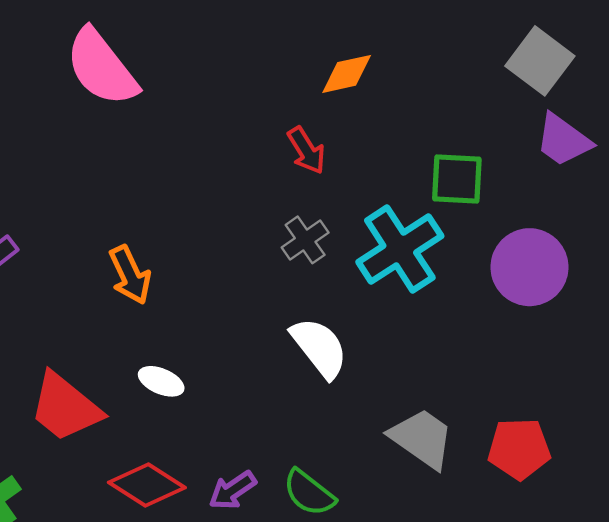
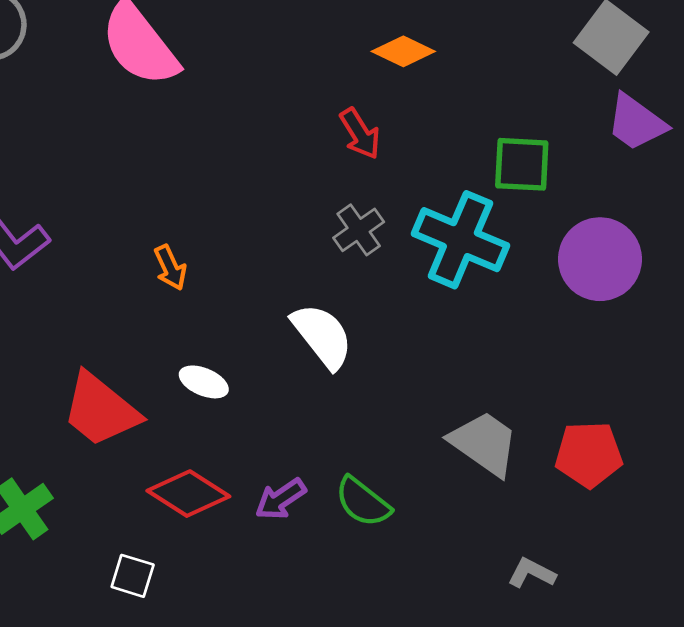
orange diamond: (347, 74) -> (403, 51), turned 38
cyan cross: (400, 249) -> (460, 240), turned -34
orange arrow: (130, 275) -> (170, 268), size x0.7
white semicircle: (319, 348) -> (322, 336), moved

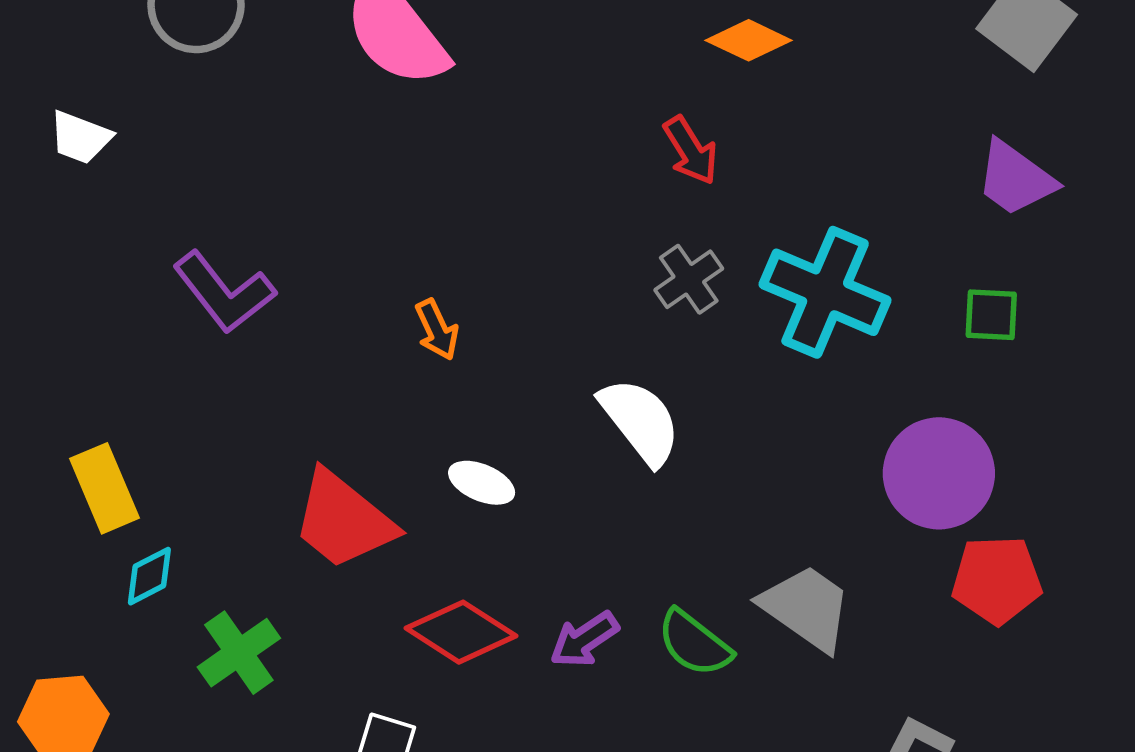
purple trapezoid: (636, 122) -> (1015, 178), moved
green square: (522, 164) -> (991, 315), moved, size x0.7
purple circle: (600, 259) -> (939, 473), moved
gray trapezoid: (484, 443) -> (806, 608), moved

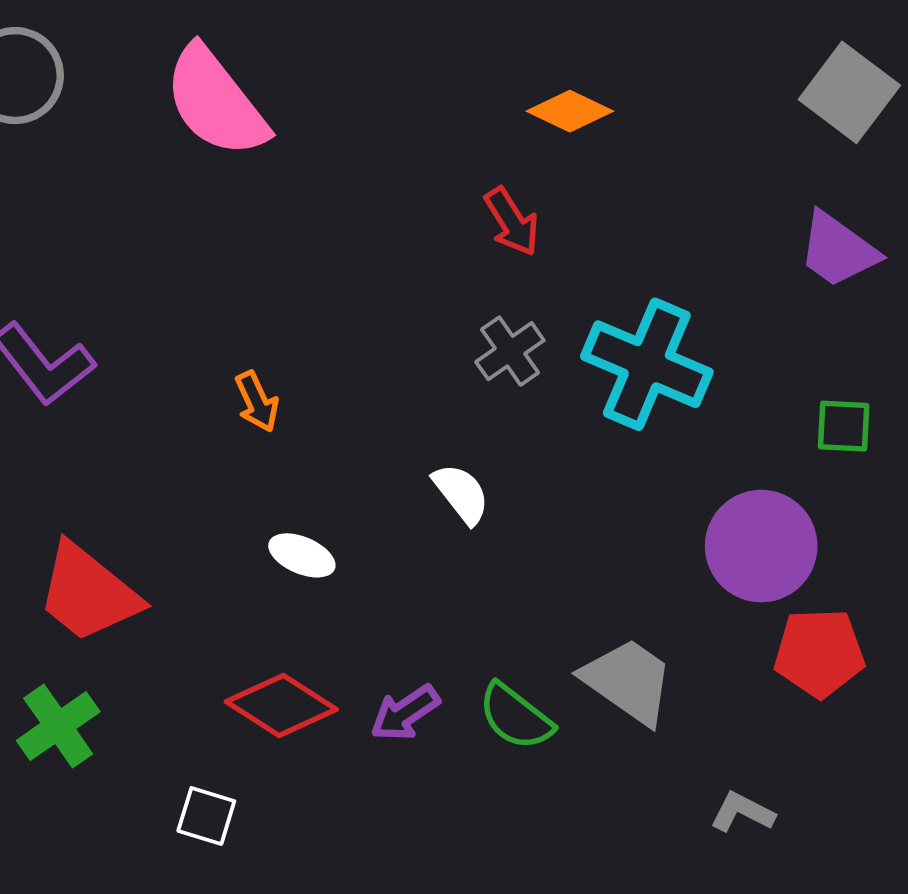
green square: (991, 315) -> (844, 426), moved
white semicircle: (640, 421) -> (461, 494), size x0.7
red trapezoid: (343, 520) -> (88, 593), moved

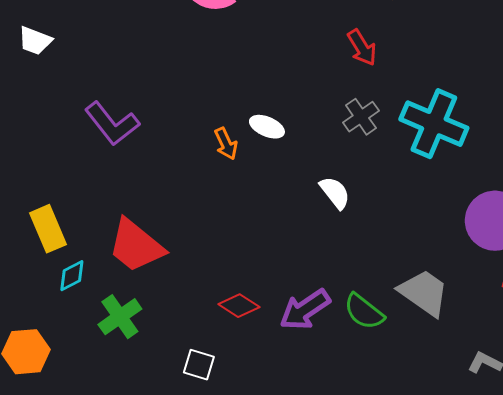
white ellipse: (302, 555) -> (267, 127), moved
red diamond: (281, 705) -> (239, 306), size x0.7
purple arrow: (405, 713) -> (305, 310), size x1.4

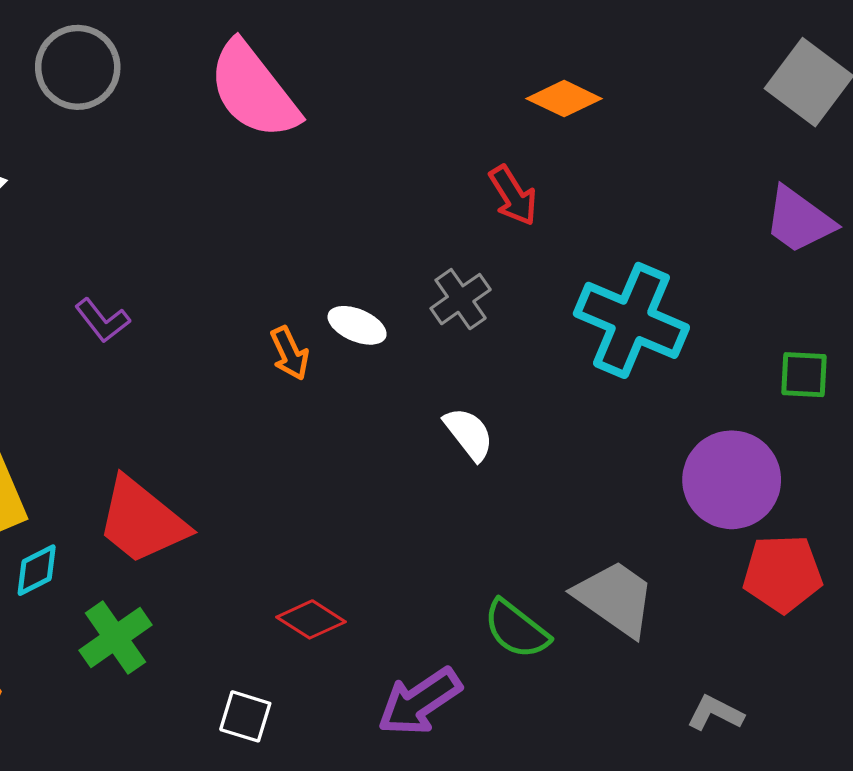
gray cross: (361, 117) -> (461, 299), moved
purple L-shape: (112, 124) -> (102, 320), size x0.6
purple arrow: (305, 310) -> (419, 702), moved

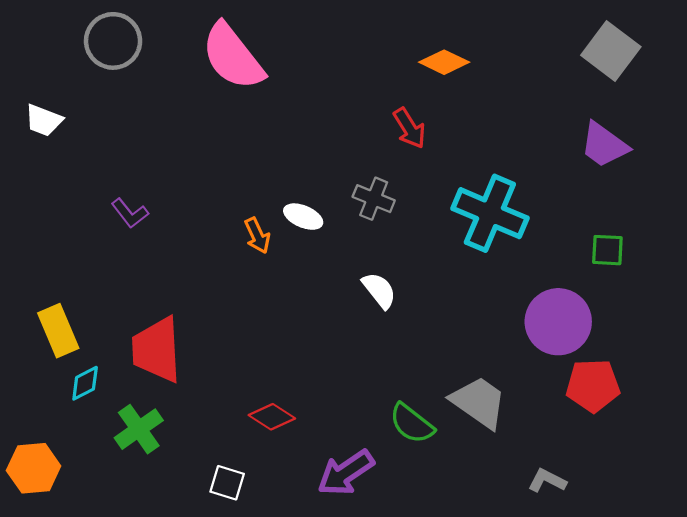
gray cross: (461, 299) -> (374, 199), turned -33
red trapezoid: (142, 521) -> (157, 350), turned 48

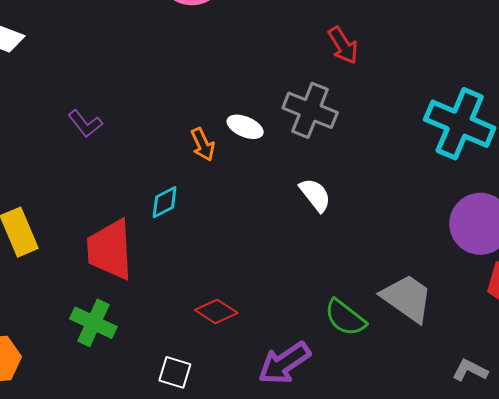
gray cross: (374, 199) -> (310, 110), size x1.4
cyan cross: (490, 213) -> (460, 124), moved
cyan diamond: (85, 383) -> (165, 202), moved
green cross: (139, 429) -> (93, 323), turned -30

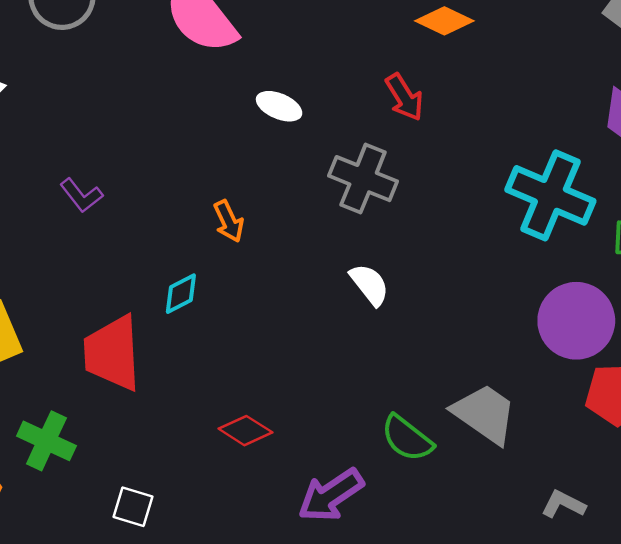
white ellipse: (245, 127) -> (279, 106), moved
green cross: (93, 323) -> (46, 441), moved
white square: (175, 372) -> (133, 507), moved

